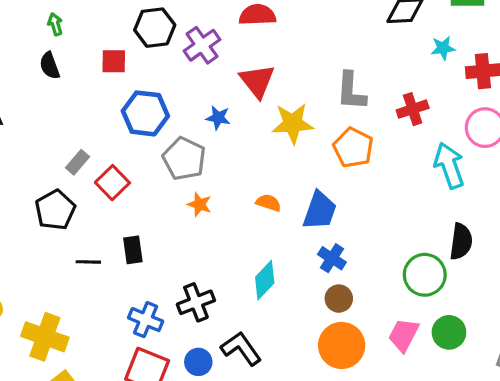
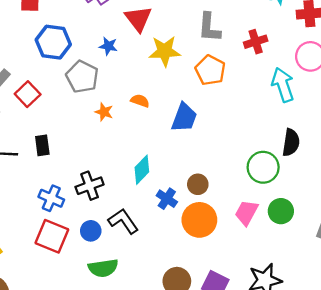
orange semicircle: (269, 203) -> (140, 101), moved
orange star: (199, 204) -> (104, 112), moved
blue cross: (332, 258) -> (167, 199), moved

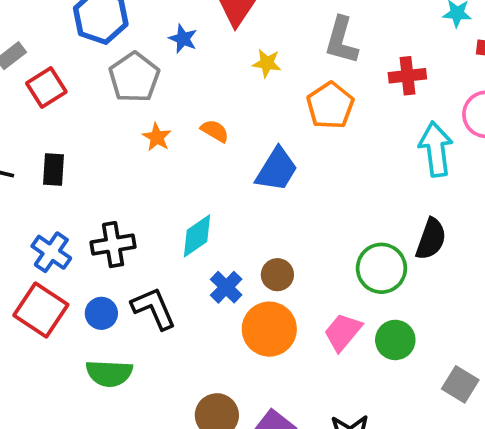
yellow star: (165, 51) -> (267, 63), size x0.6

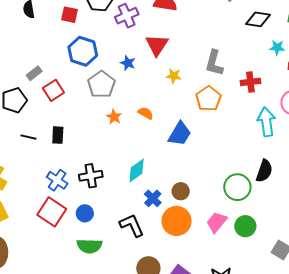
black L-shape: (154, 308) -> (132, 225), moved

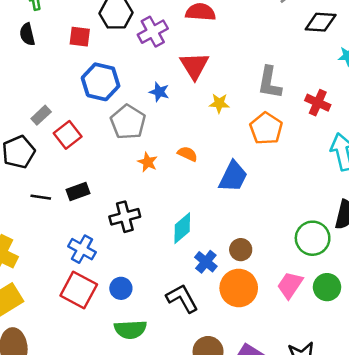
red cross: (250, 82) -> (318, 103), turned 36
black rectangle: (58, 135) -> (78, 191), turned 72
black cross: (91, 176) -> (125, 217), moved

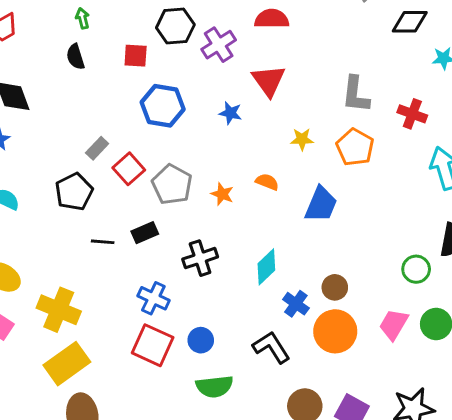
yellow star: (219, 103) -> (302, 139), moved
gray pentagon: (128, 122) -> (172, 185), moved
green circle: (313, 238) -> (416, 269), size x0.7

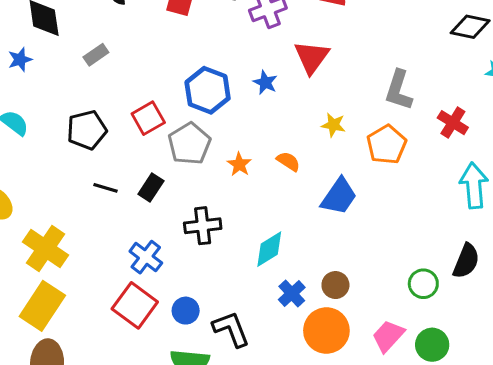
blue hexagon: (163, 106) -> (208, 90), moved
gray rectangle: (97, 148) -> (96, 55), moved
black rectangle: (145, 233) -> (151, 187), turned -45
black L-shape: (271, 347) -> (231, 329), moved
yellow rectangle: (67, 364) -> (42, 306), turned -33

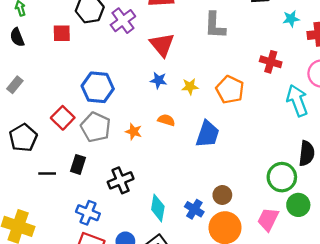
blue star: (265, 82) -> (158, 80), moved
gray L-shape: (399, 90) -> (215, 25), moved
cyan diamond: (269, 249) -> (158, 208), moved, turned -32
green circle: (423, 284) -> (282, 177), size x1.4
green circle: (432, 345) -> (298, 205), moved

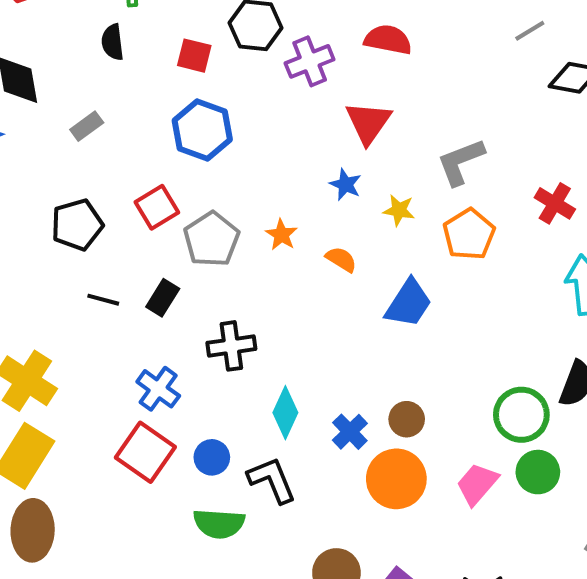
gray L-shape: (215, 25) -> (461, 162), moved, turned 52
blue hexagon: (98, 87) -> (202, 130), moved
orange star: (134, 132) -> (281, 235), moved

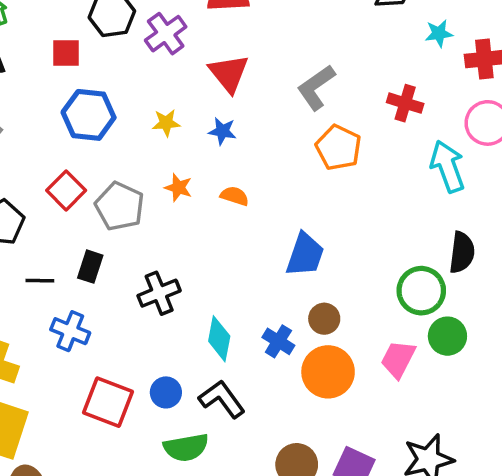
yellow star: (399, 210) -> (166, 123), moved
blue trapezoid: (408, 303) -> (305, 255), moved
blue cross: (158, 389) -> (70, 331), moved

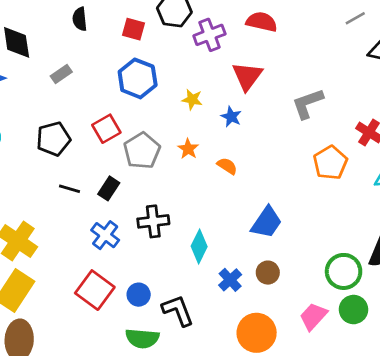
orange pentagon: (338, 148) -> (330, 163), moved
blue cross: (70, 331) -> (105, 235), moved
cyan diamond: (219, 339) -> (199, 246), moved
orange circle: (328, 372) -> (257, 333), moved

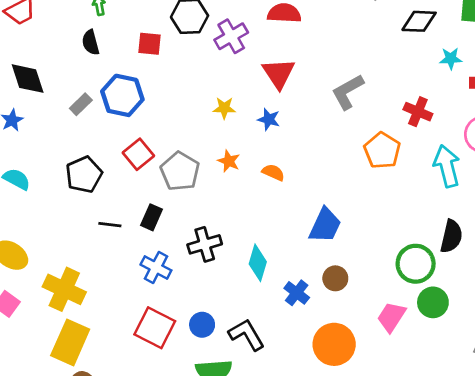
blue hexagon: (138, 78) -> (122, 95), moved

